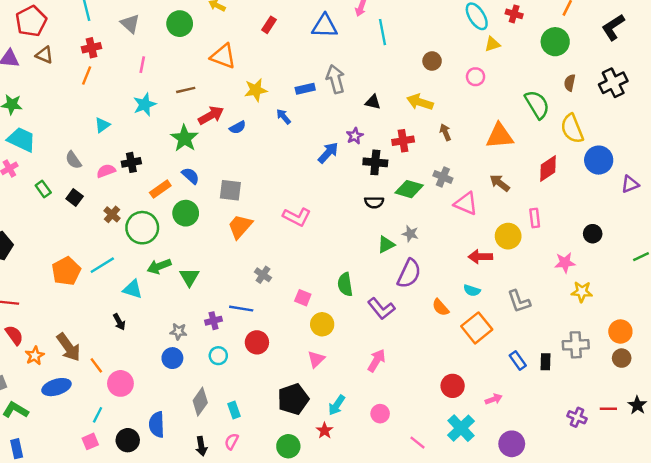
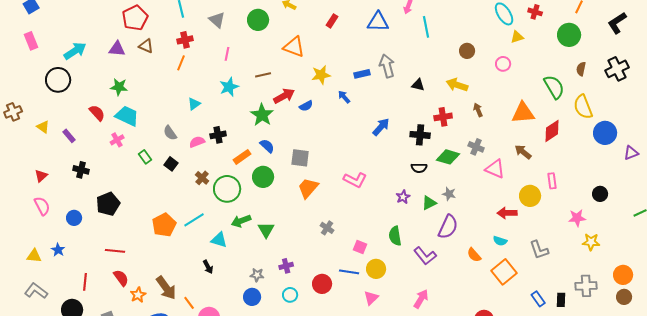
purple star: (355, 136) -> (403, 197), moved
red diamond: (548, 168) -> (552, 131), moved
blue line: (241, 309) -> (349, 272), moved

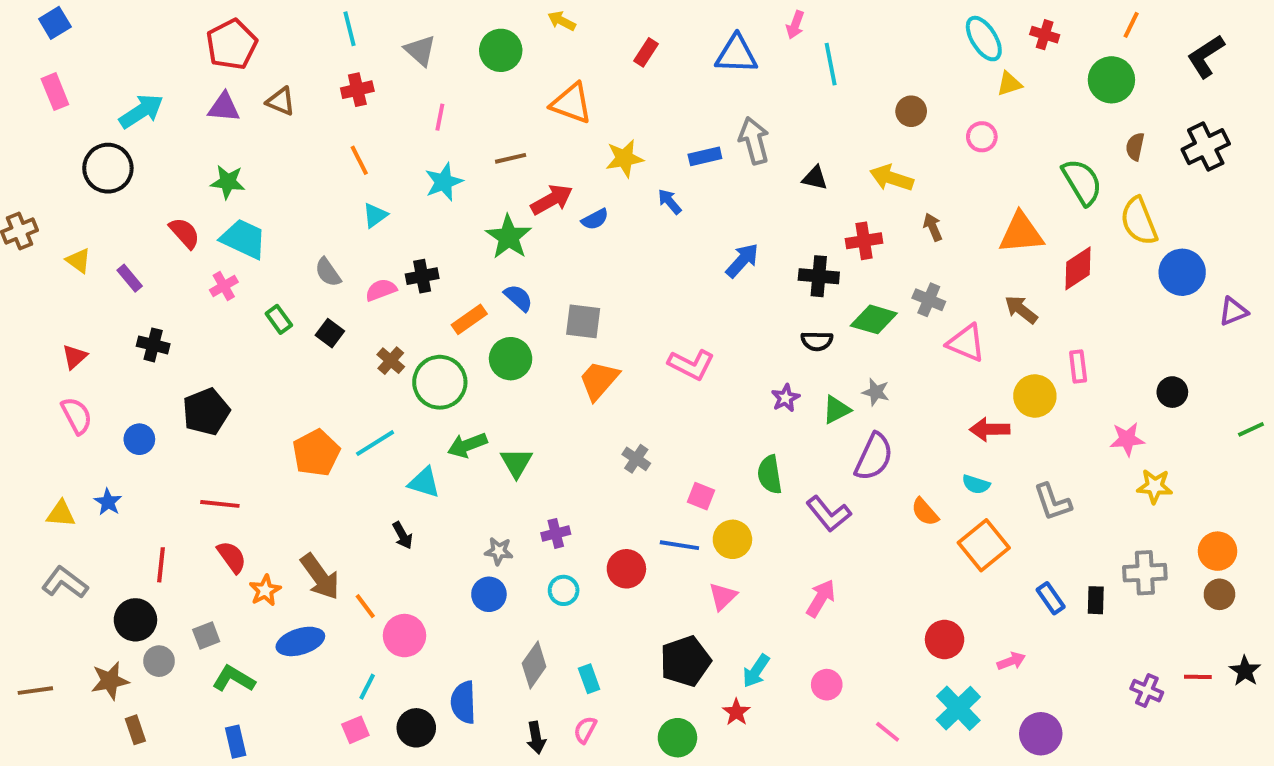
red pentagon: (135, 18) -> (232, 44), moved
orange line: (181, 63) -> (359, 160), moved, turned -49

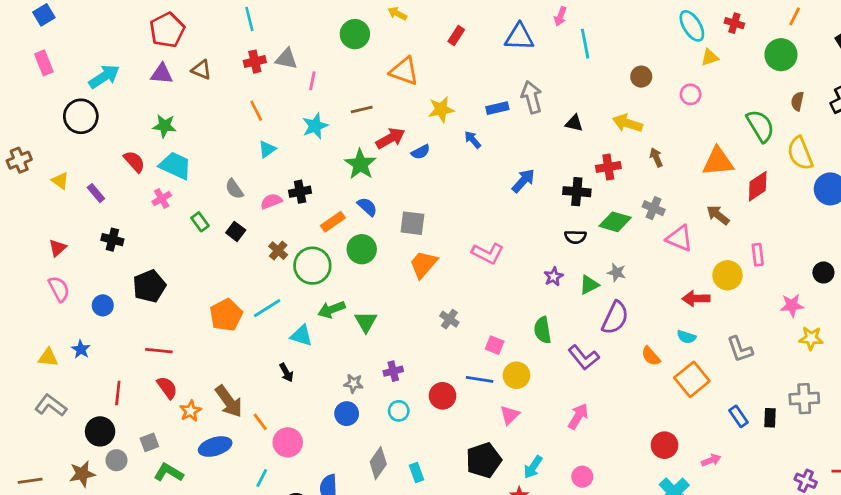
gray triangle: (420, 50) -> (286, 59), moved, turned -30

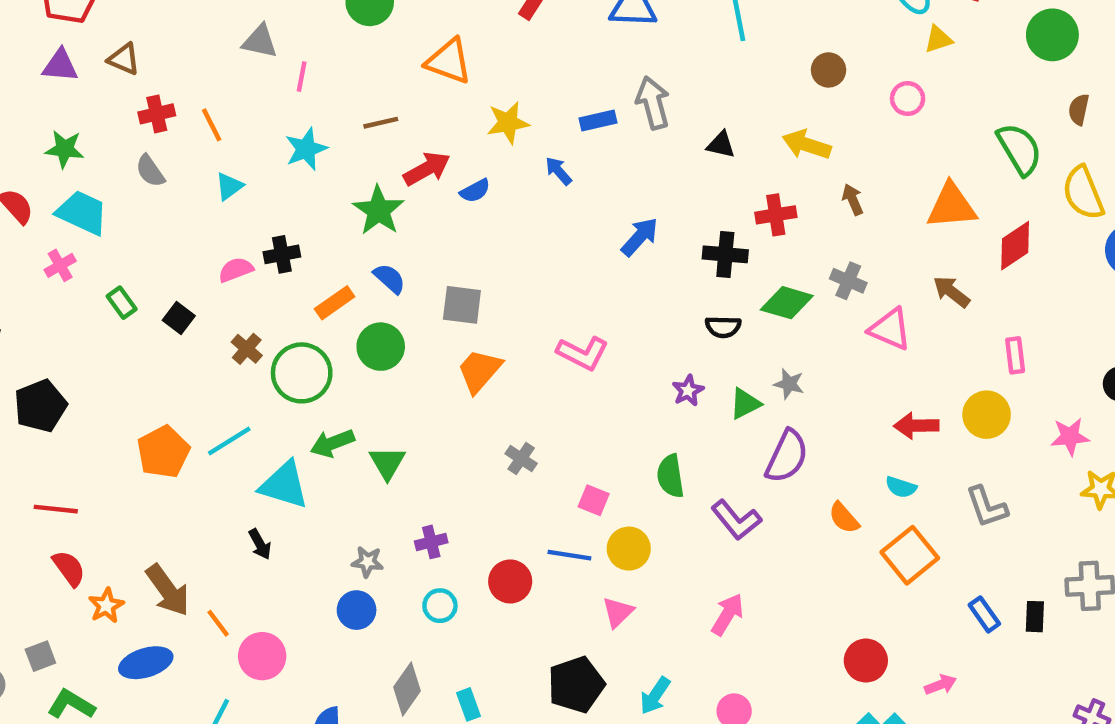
red cross: (255, 62) -> (157, 114), moved
gray semicircle: (234, 189) -> (150, 171), moved
yellow circle: (728, 275) -> (987, 415), moved
cyan triangle: (301, 336) -> (284, 485), size x1.4

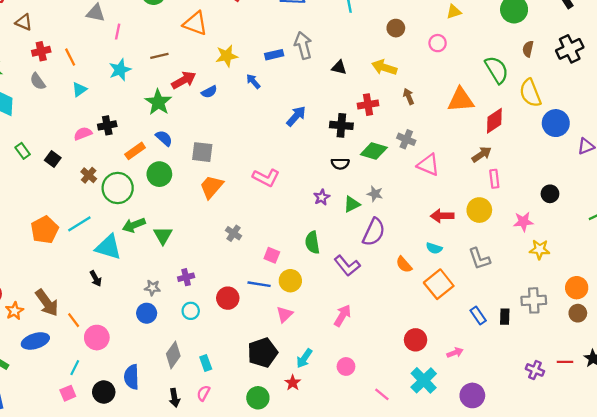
brown arrow: (951, 292) -> (482, 154), moved, turned 108

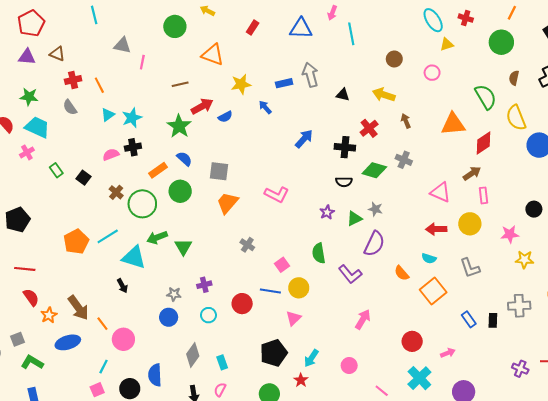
cyan star: (120, 70) -> (132, 118), moved
red cross: (368, 105) -> (369, 128), turned -30
pink triangle: (428, 165) -> (440, 192), moved
pink square: (272, 255) -> (282, 265), turned 32
pink arrow: (343, 315) -> (363, 319), moved

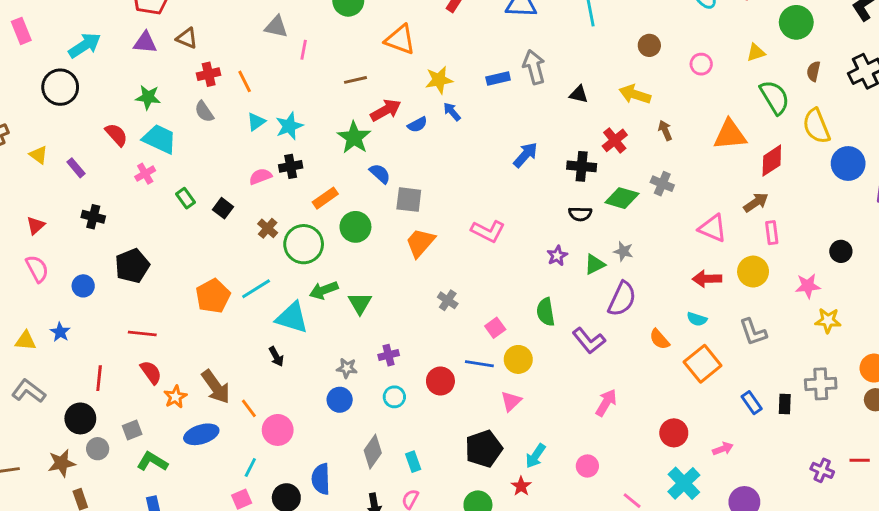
yellow triangle: (447, 44) -> (756, 53), moved
blue arrow: (265, 107) -> (452, 112), moved
blue semicircle: (184, 159) -> (380, 174), moved

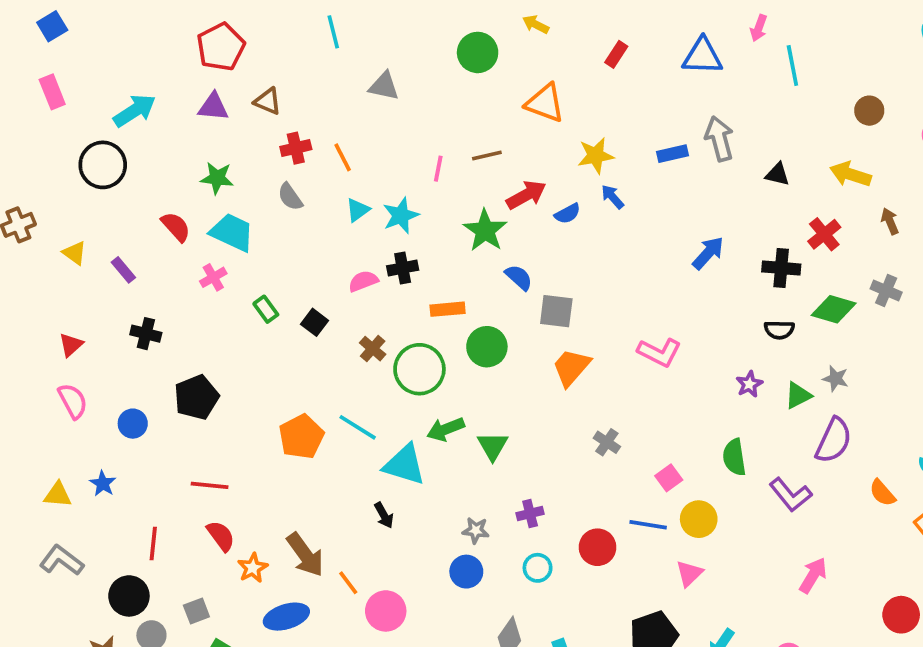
pink line: (304, 50) -> (438, 169), moved
orange rectangle: (325, 198) -> (448, 309), turned 30
cyan line: (256, 289) -> (358, 427), turned 64

